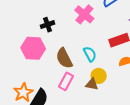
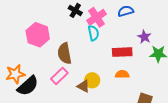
black cross: (48, 25) -> (75, 10), moved, turned 32
cyan semicircle: (90, 54) -> (93, 33), moved

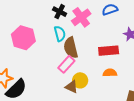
cyan semicircle: (93, 33) -> (60, 34), moved
brown semicircle: (64, 53) -> (71, 48), moved
pink rectangle: (59, 76) -> (66, 64), moved

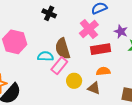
pink cross: (81, 17) -> (89, 29), moved
cyan semicircle: (60, 34) -> (45, 56), moved, turned -70
brown triangle: (72, 87) -> (94, 88), moved

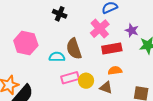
pink rectangle: (59, 66) -> (70, 78), moved, turned 36

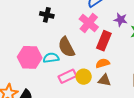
pink hexagon: (26, 43) -> (30, 57), moved
red rectangle: (112, 49) -> (104, 41), turned -48
orange semicircle: (115, 71) -> (103, 63), moved

